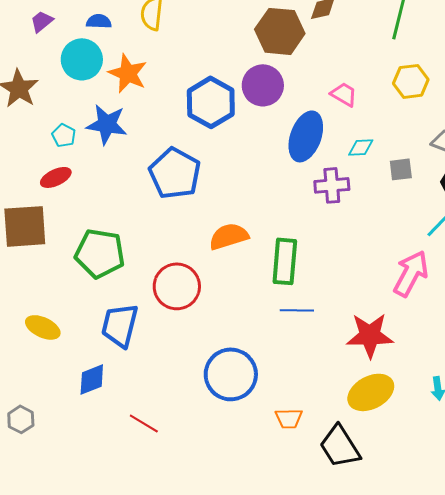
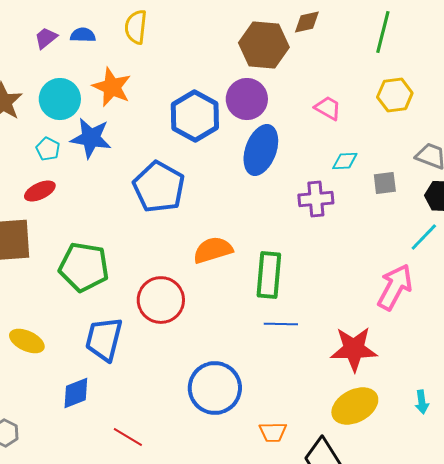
purple trapezoid: (42, 21) -> (46, 38), moved
cyan circle: (82, 59) -> (60, 99), moved
blue ellipse: (306, 136) -> (261, 150), moved

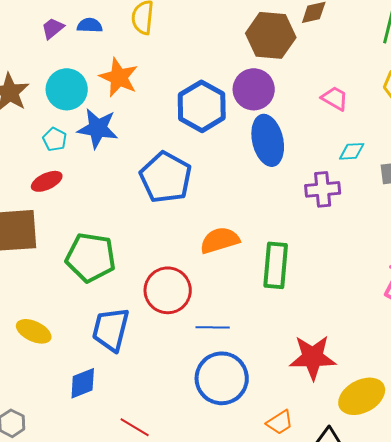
blue ellipse: (261, 150) -> (268, 140), turned -33
blue line: (281, 324) -> (213, 327), moved
red star: (354, 349) -> (313, 357), moved
orange trapezoid: (273, 432) -> (280, 422), turned -32

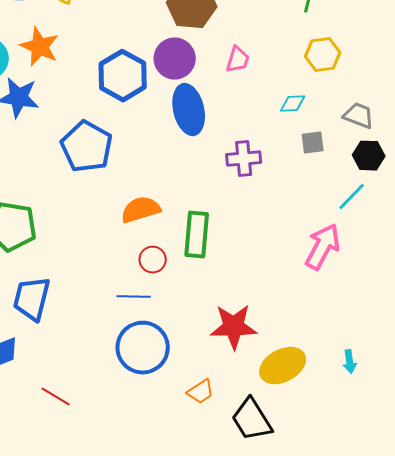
pink trapezoid: (335, 98) -> (238, 60), moved, turned 76
cyan diamond: (352, 151) -> (293, 104), moved
red circle: (168, 290) -> (153, 260), moved, size x0.6

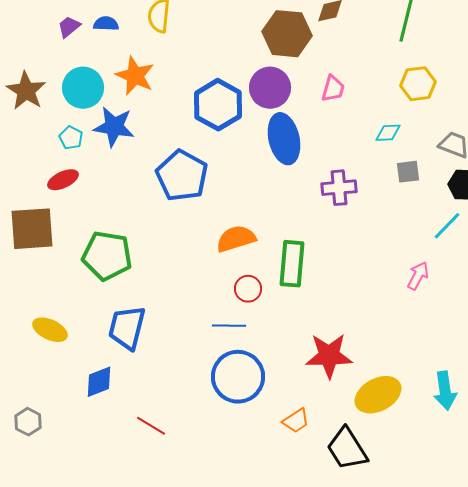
pink arrow: (323, 247) -> (418, 276), size x0.6
cyan arrow: (350, 362) -> (445, 391), size x1.6

